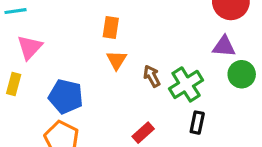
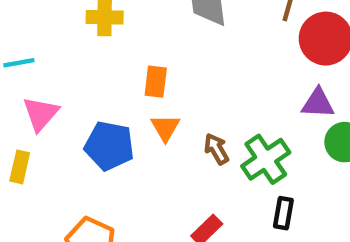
blue pentagon: (66, 96) -> (109, 146), moved

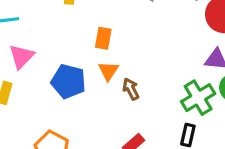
brown arrow: (216, 149) -> (131, 89), moved
green cross: (266, 159) -> (198, 98), moved

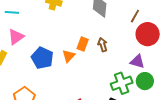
orange rectangle: (103, 38) -> (83, 44), moved
brown arrow: (131, 89) -> (103, 45), moved

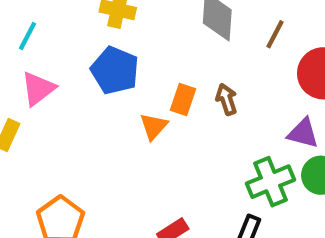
cyan line: (12, 12) -> (27, 36), turned -64
brown line: (135, 16) -> (275, 34), moved
blue pentagon: (42, 58) -> (115, 70), moved

